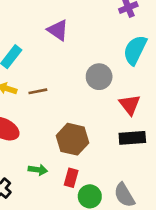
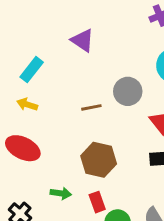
brown line: (38, 91) -> (91, 107), moved
red rectangle: (71, 178) -> (97, 202), turned -36

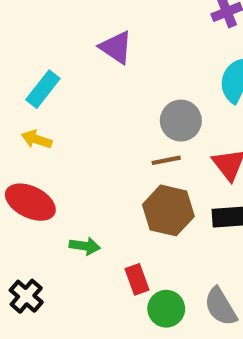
brown line: (91, 107) -> (166, 160), moved
brown hexagon: (99, 160) -> (168, 210), moved
green arrow: (61, 193) -> (85, 246), moved

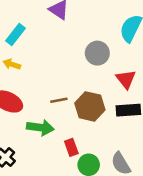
brown line: (166, 160) -> (59, 100), moved
green arrow: (85, 246) -> (40, 128), size x1.5

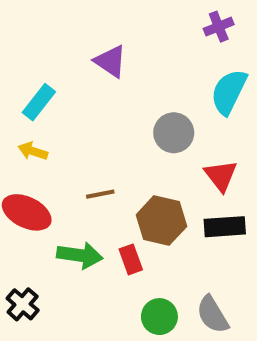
brown line: (59, 100) -> (100, 194), moved
red rectangle: (71, 147) -> (131, 259), moved

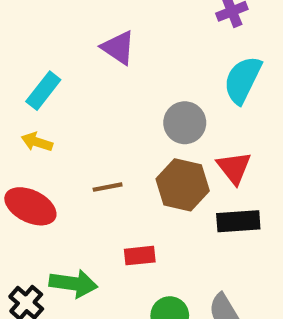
brown hexagon: (161, 221) -> (183, 185), moved
green arrow: (80, 255) -> (73, 283), moved
red rectangle: (131, 259) -> (140, 256), turned -76

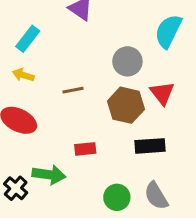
brown line: (108, 187) -> (73, 90), moved
black rectangle: (238, 221) -> (150, 146), moved
red rectangle: (140, 256) -> (85, 149), moved

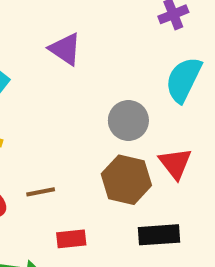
brown line: (73, 90) -> (41, 192), moved

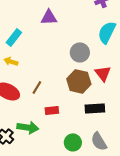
purple triangle: (65, 49) -> (49, 17), turned -36
brown line: (41, 192) -> (37, 87), turned -48

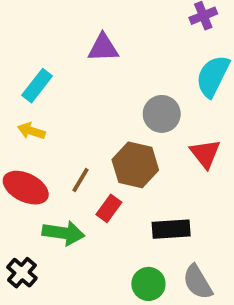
brown hexagon: (79, 81) -> (135, 165), moved
black rectangle: (95, 108) -> (171, 229), moved
red rectangle: (52, 110) -> (109, 208), moved, turned -48
green arrow: (28, 127) -> (63, 233), moved

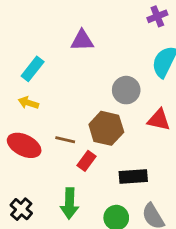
red triangle: (205, 154) -> (159, 120), turned -40
brown line: (80, 180) -> (65, 140), turned 72
green arrow: (63, 233) -> (69, 203), moved, turned 84

